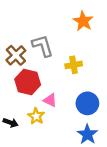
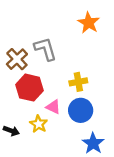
yellow cross: (74, 65) -> (78, 82), moved
blue circle: (87, 103) -> (81, 110), moved

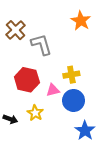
brown cross: (17, 59) -> (16, 30), moved
pink triangle: (53, 107) -> (53, 90), moved, turned -40

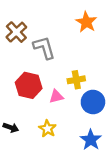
blue circle: (74, 100) -> (93, 102), moved
yellow star: (35, 113) -> (47, 129), moved

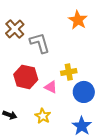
pink triangle: (56, 96) -> (51, 87), turned 40

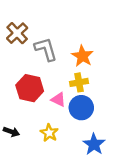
orange star: (78, 20) -> (82, 56), moved
blue circle: (84, 92) -> (81, 108), moved

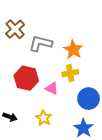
gray L-shape: (46, 49) -> (41, 43), turned -60
blue circle: (81, 108) -> (89, 99), moved

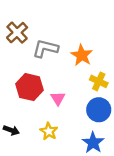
yellow cross: (70, 73) -> (99, 81), moved, turned 35
pink triangle: (52, 88) -> (58, 98), turned 32

